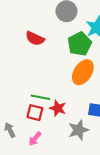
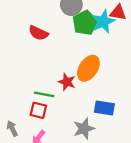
green pentagon: (80, 44) -> (85, 23), moved
red star: (58, 108) -> (67, 82), moved

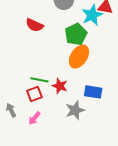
green pentagon: (85, 23) -> (76, 34), moved
red star: (67, 82) -> (60, 86), moved
red square: (38, 110) -> (34, 94), turned -35

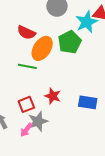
orange ellipse: (79, 57) -> (42, 48), moved
green line: (39, 80) -> (27, 66), moved
gray star: (75, 110) -> (38, 121), moved

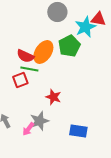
red semicircle: (26, 33) -> (25, 56), moved
blue rectangle: (88, 102) -> (78, 131), moved
red square: (26, 104) -> (20, 80), moved

